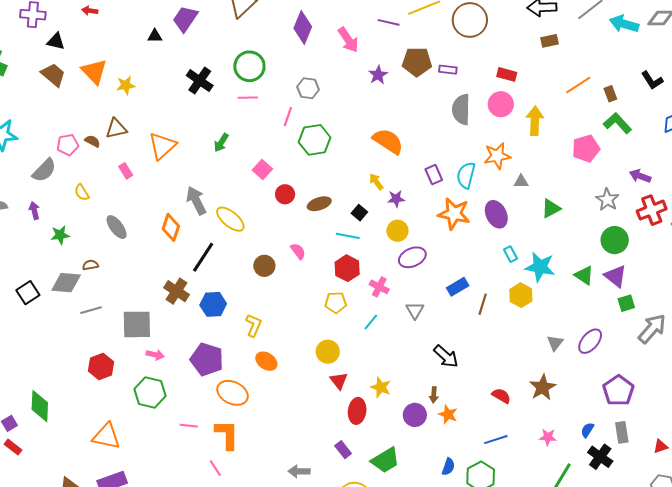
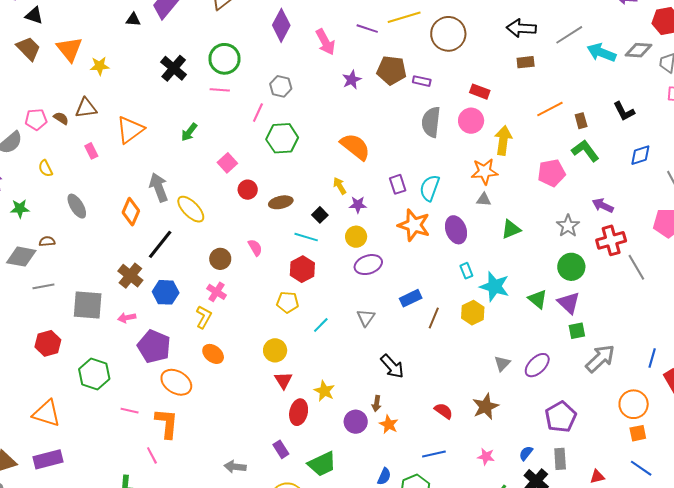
orange star: (497, 156) -> (484, 172), moved
pink cross: (379, 287) -> (217, 292), moved
pink arrow: (155, 355) -> (127, 318), moved, turned 150

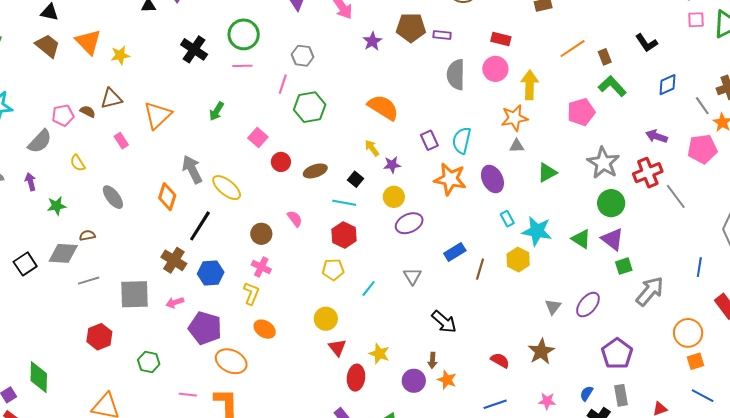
purple arrow: (603, 206) -> (657, 136), moved
gray star: (568, 226) -> (603, 163), size x1.4
blue line: (652, 358) -> (699, 267), moved
green hexagon: (94, 374) -> (149, 362), size x0.7

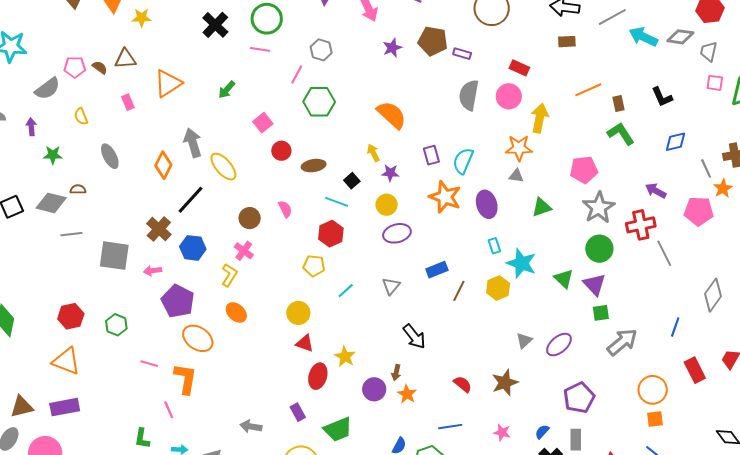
pink pentagon: (581, 112) -> (584, 170), moved
red hexagon: (99, 337) -> (71, 316), moved
red triangle: (337, 348) -> (305, 343), turned -42

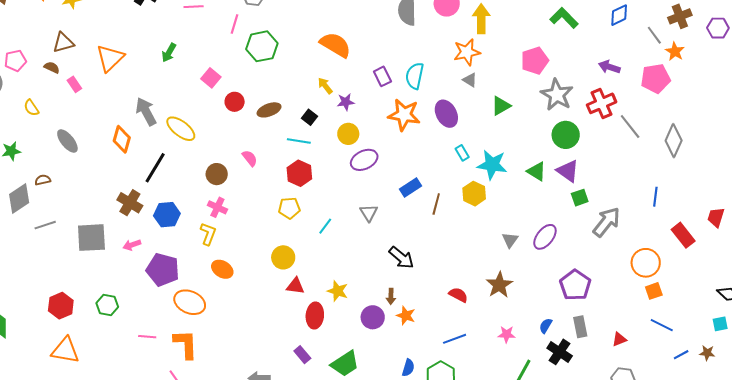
brown semicircle: (100, 67) -> (52, 67), moved
gray triangle: (516, 176) -> (470, 80), turned 35
gray diamond: (51, 203) -> (19, 198), turned -36
gray diamond: (713, 295) -> (674, 141), moved

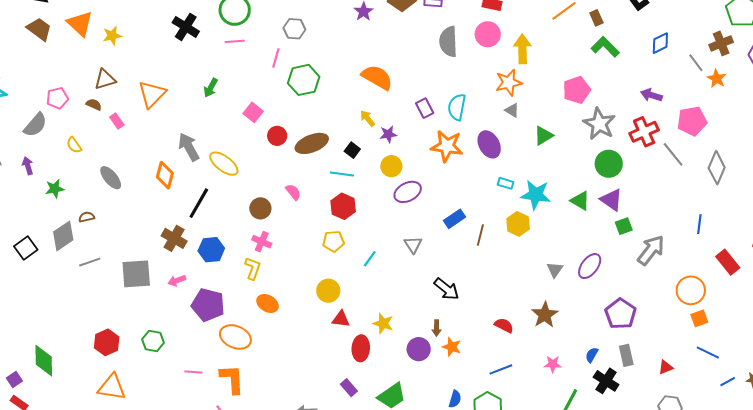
pink pentagon: (656, 78) -> (692, 121), moved
brown ellipse: (269, 110) -> (312, 143), size x1.4
cyan rectangle: (462, 153) -> (506, 183), turned -42

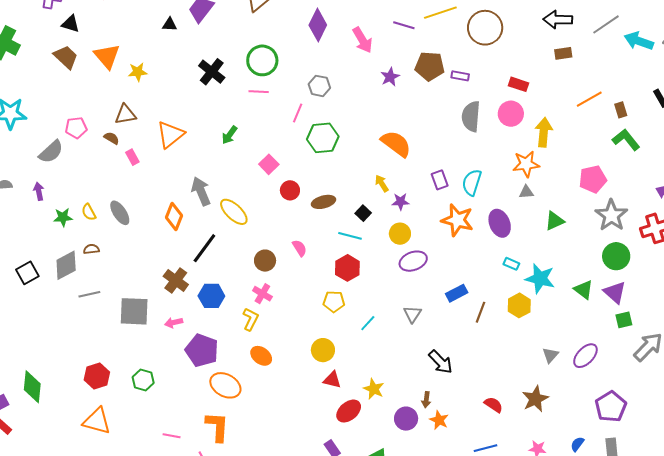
gray triangle: (512, 110) -> (526, 192), turned -42
brown ellipse: (312, 143) -> (324, 202), size x0.7
yellow semicircle: (74, 145) -> (89, 212), moved
red ellipse: (361, 348) -> (349, 411), turned 40
pink line: (193, 372) -> (172, 436), moved

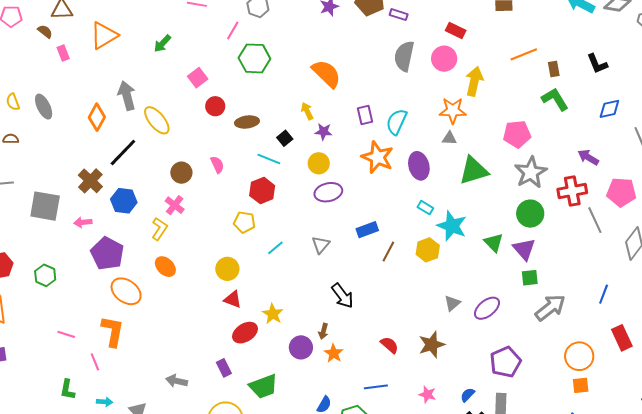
green triangle: (555, 221) -> (474, 171), size x1.5

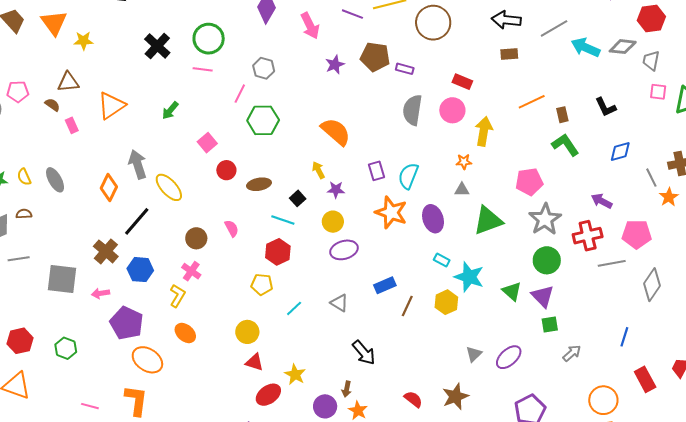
orange star: (453, 111) -> (464, 162), size x0.6
gray line: (595, 220) -> (612, 263), turned -72
gray triangle: (321, 245) -> (339, 303), turned -36
gray arrow: (550, 308) -> (572, 353), size x0.6

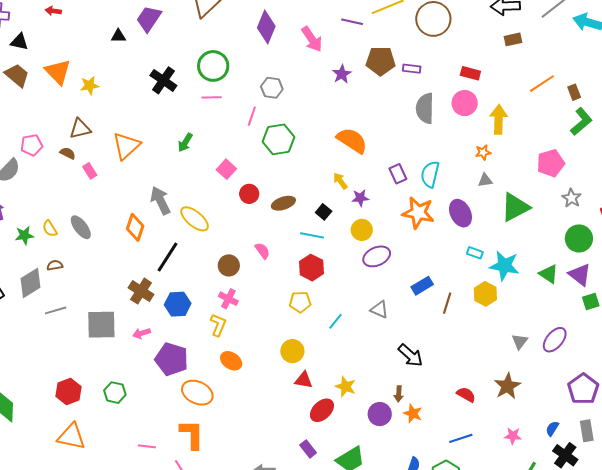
green L-shape: (565, 145) -> (581, 122), turned 92
gray star: (545, 219) -> (572, 198), size x0.6

